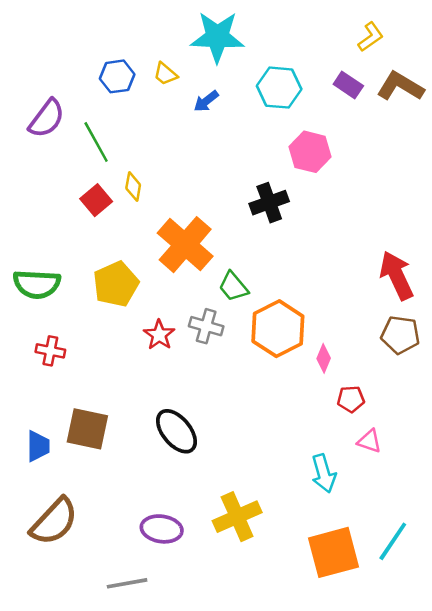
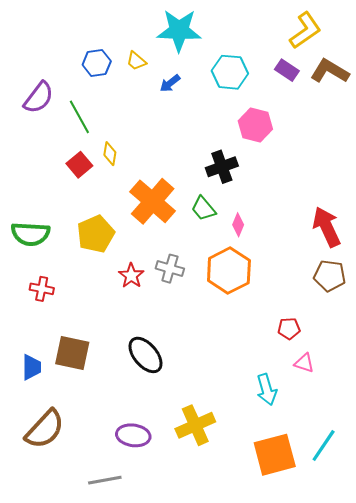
yellow L-shape: (371, 37) -> (305, 30), size x1.5
green trapezoid: (233, 287) -> (203, 208), moved
pink diamond: (324, 358) -> (238, 225), moved

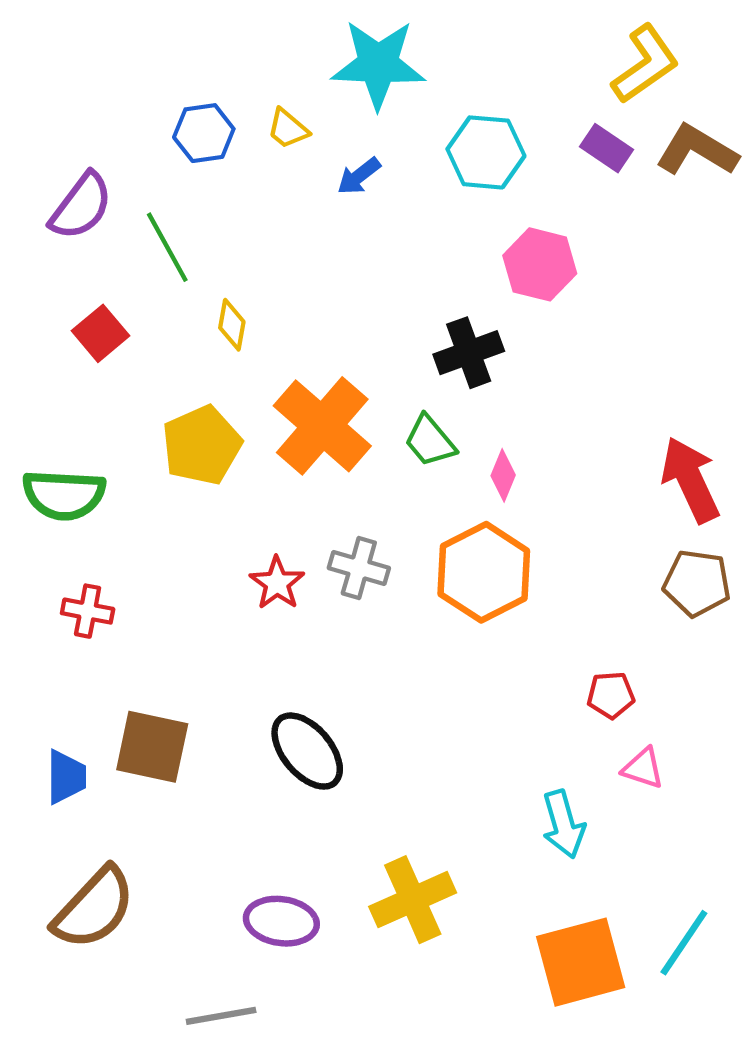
red square: (79, 165) -> (100, 333), moved
yellow pentagon: (96, 234) -> (202, 445), moved

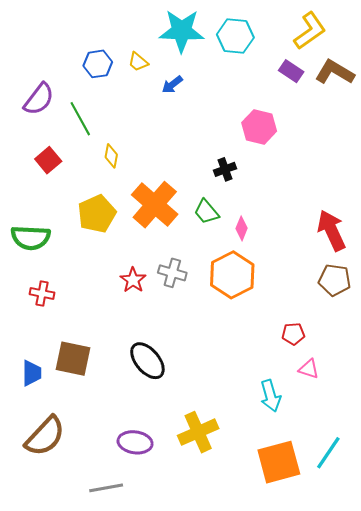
cyan hexagon: (486, 152) -> (235, 36), moved
black cross: (469, 353) -> (225, 169), size x0.7

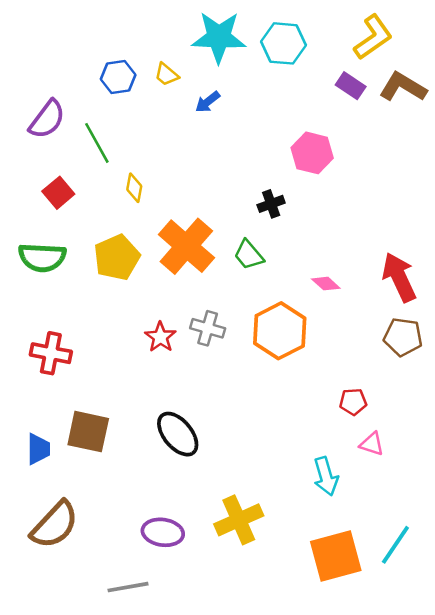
pink diamond: (242, 228) -> (326, 284), moved, turned -70
green semicircle: (31, 238) -> (42, 257), moved
red cross: (42, 293) -> (51, 353), size x1.4

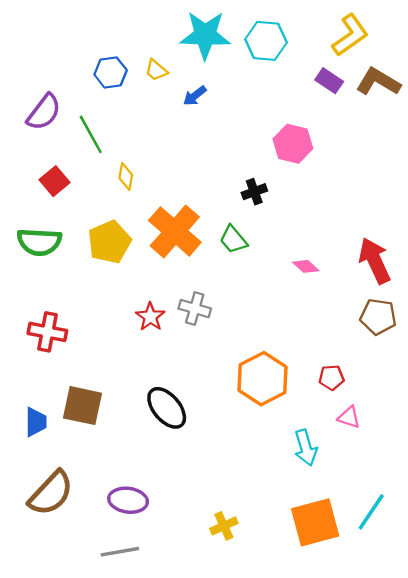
orange hexagon: (280, 331) -> (262, 379), moved
yellow cross: (239, 520) -> (224, 526), moved, size x0.6
purple ellipse: (163, 532) -> (128, 500), moved

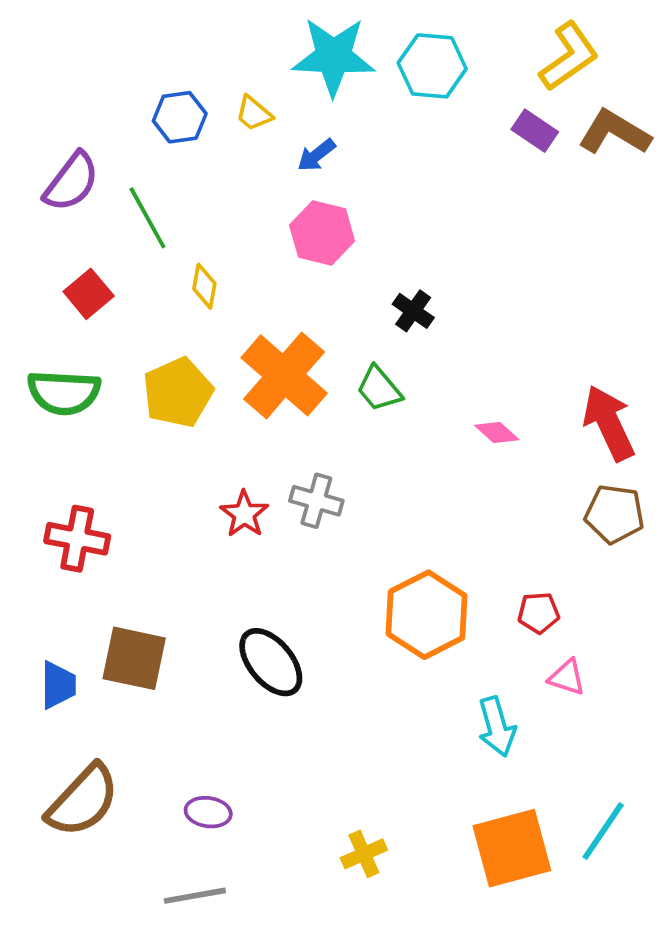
pink hexagon: (293, 144) -> (322, 233), moved
black cross: (254, 192) -> (413, 311), turned -35
purple ellipse: (128, 500) -> (208, 812), size x0.7

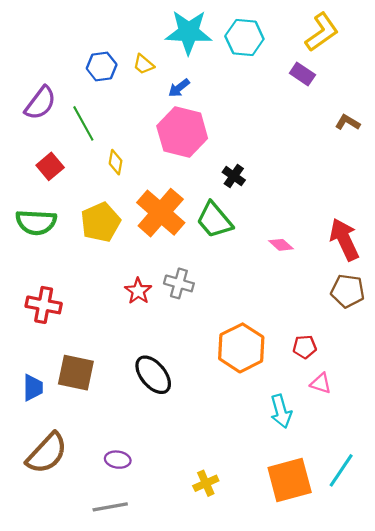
brown L-shape: (614, 132) -> (348, 122), moved, size x0.6
pink hexagon: (322, 233) -> (182, 132), size x1.4
green trapezoid: (379, 389) -> (214, 220), size x1.4

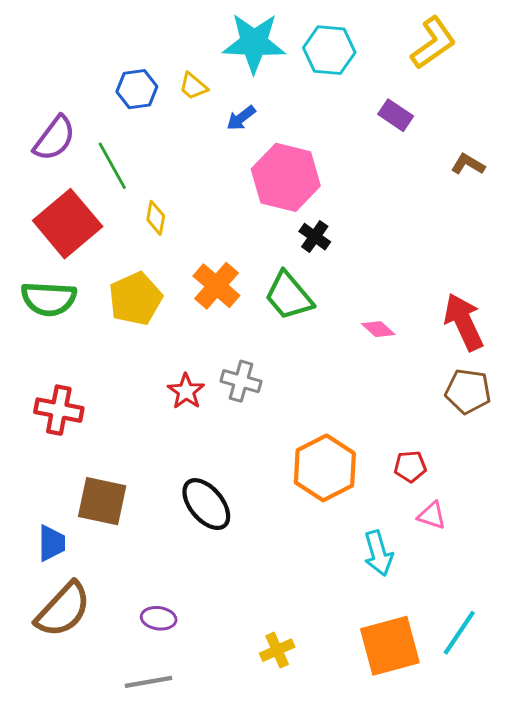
purple rectangle: (302, 74) -> (396, 115), moved
pink hexagon: (182, 132) -> (286, 177), moved
red square: (50, 166) -> (68, 224), size x1.8
orange cross: (161, 213) -> (216, 286), size x0.7
blue trapezoid: (33, 388) -> (52, 543), moved

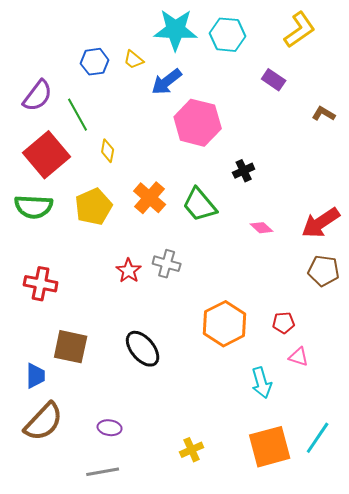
blue arrow: (241, 118) -> (167, 82), size x1.5
black cross: (315, 237) -> (244, 171), moved, turned 30
red arrow: (464, 322) -> (321, 223), turned -99

